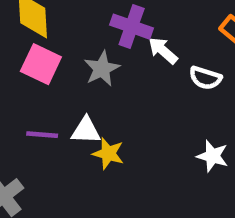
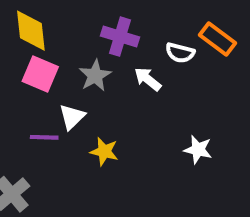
white arrow: (163, 51) -> (148, 79), moved
white semicircle: (205, 78) -> (180, 53), moved
white triangle: (86, 130) -> (72, 117), moved, turned -44

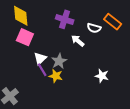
gray star: (95, 76) -> (59, 61), moved
purple line: (44, 137) -> (42, 70), moved, turned 56

